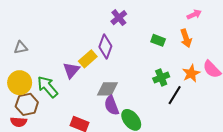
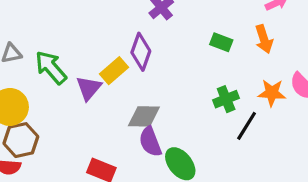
orange star: (191, 73) -> (272, 93), turned 30
green arrow: (48, 87) -> (51, 68), moved

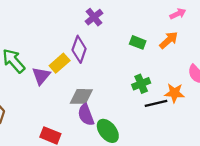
orange arrow: (264, 39) -> (169, 40), turned -114
orange star: (272, 93) -> (174, 93), moved
black line: (247, 126) -> (156, 103), turned 45

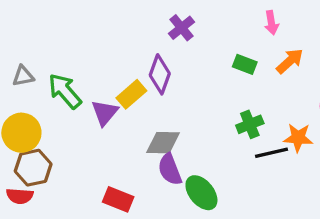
pink arrow: (178, 14) -> (271, 23), moved, turned 105

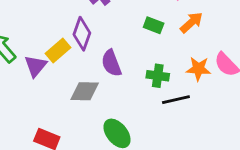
green cross: (250, 124) -> (158, 76), turned 30
orange star: (298, 138) -> (198, 69), moved
purple semicircle: (170, 169) -> (111, 63), moved

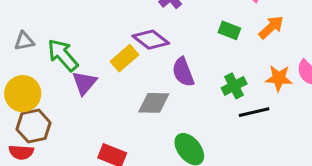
purple diamond: (82, 34) -> (151, 40), turned -72
purple triangle: (36, 66) -> (84, 83), moved
green cross: (158, 76) -> (234, 86), turned -35

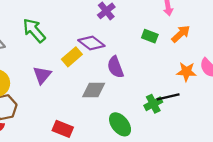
green arrow: (63, 55) -> (34, 30), moved
green cross: (234, 86) -> (153, 104), moved

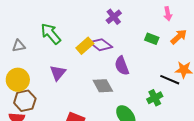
yellow rectangle: (72, 57) -> (85, 46), moved
gray diamond: (94, 90) -> (103, 86), turned 60
black line: (168, 97) -> (170, 80), moved, turned 36

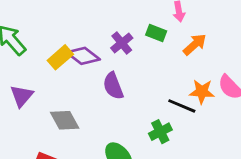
purple cross: (114, 17) -> (122, 43), moved
green rectangle: (152, 39) -> (156, 33), moved
gray diamond: (103, 86) -> (65, 120), moved

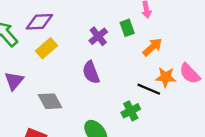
green rectangle: (156, 33) -> (127, 28), turned 49
orange arrow: (195, 44) -> (152, 47), moved
purple diamond: (83, 56) -> (39, 22), moved, turned -40

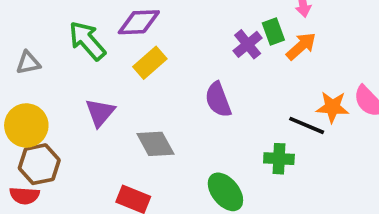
purple cross: (98, 36) -> (248, 44), moved
orange arrow: (152, 47) -> (301, 46), moved
green cross: (131, 111) -> (279, 159), turned 30

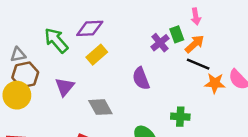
black line: (307, 125) -> (198, 64), moved
brown hexagon: (39, 164) -> (25, 75), moved

